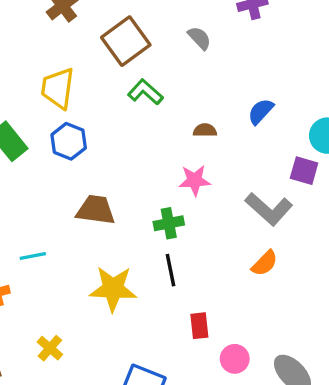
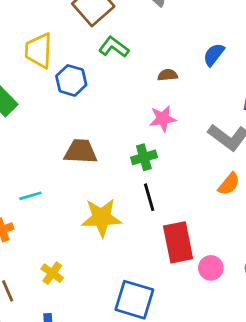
blue hexagon: (69, 141) -> (71, 80), moved
red rectangle: (199, 326) -> (178, 242), size x1.8

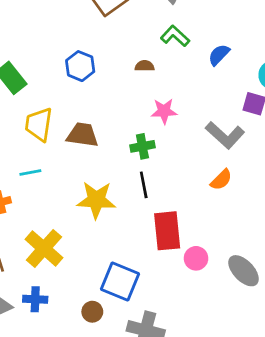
green L-shape: (114, 47) -> (175, 36), moved
yellow trapezoid: (39, 51) -> (39, 124), moved
brown semicircle: (168, 75) -> (145, 66), moved
yellow cross: (52, 273) -> (44, 248), size x1.8

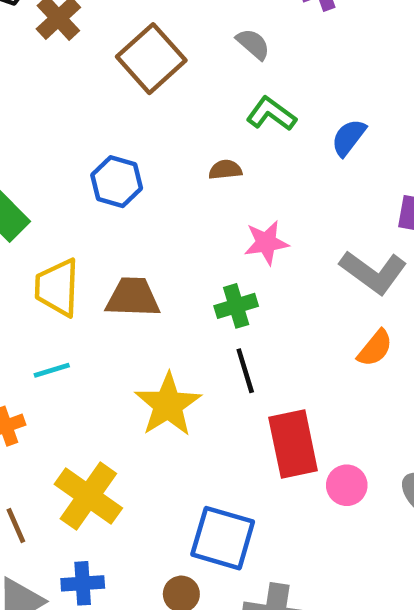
yellow star: (96, 200) -> (168, 405), turned -30

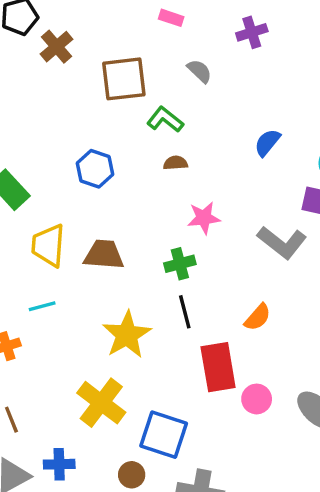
brown square: (151, 59) -> (124, 79), turned 33
green L-shape: (271, 114) -> (165, 120), moved
orange semicircle: (375, 348) -> (258, 317), moved
yellow cross: (88, 496) -> (101, 403), moved

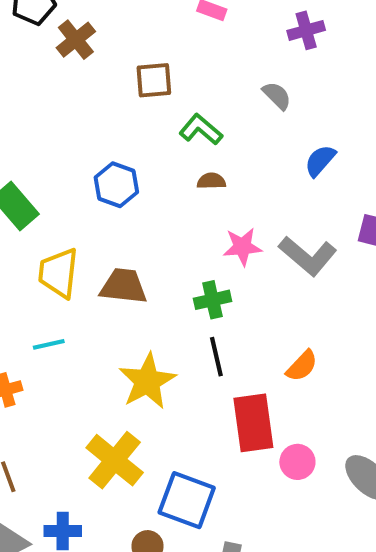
gray semicircle: (199, 71) -> (277, 96), moved
brown square: (124, 79) -> (154, 80), size x0.7
gray L-shape: (282, 242) -> (308, 256), moved

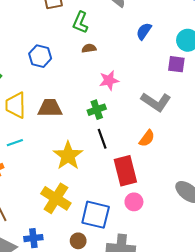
green L-shape: (201, 130) -> (80, 22), turned -100
gray L-shape: (308, 256) -> (156, 102), moved
pink circle: (297, 462) -> (134, 202), moved

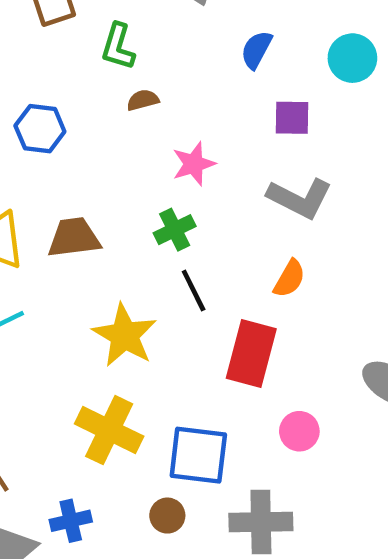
purple square: (176, 64) -> (292, 118), moved
red rectangle: (125, 171) -> (251, 354), turned 36
pink circle: (134, 202) -> (299, 431), moved

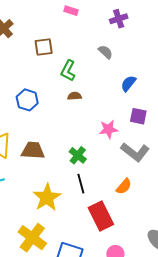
pink star: (194, 164) -> (108, 129), moved
green cross: (175, 230) -> (78, 155), turned -36
red rectangle: (251, 354) -> (101, 216), turned -52

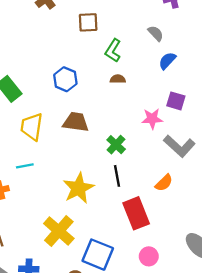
blue semicircle: (128, 83) -> (167, 61), moved
purple square: (138, 116) -> (176, 101), moved
brown trapezoid: (33, 150) -> (76, 122), moved

